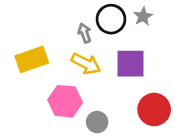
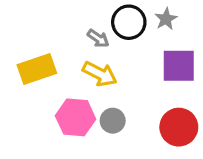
gray arrow: (85, 33) -> (98, 38), turned 144
purple square: (130, 64) -> (179, 66), moved
gray circle: (97, 122) -> (113, 121), moved

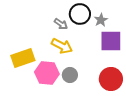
gray star: (166, 19) -> (101, 20), moved
yellow rectangle: (37, 69) -> (23, 58), moved

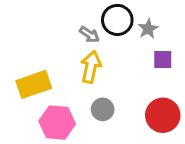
purple square: (111, 41) -> (163, 60), size x0.6
yellow arrow: (62, 46) -> (91, 67), turned -105
pink hexagon: (47, 73) -> (57, 123), moved

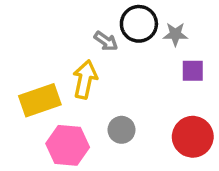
gray star: (148, 29) -> (175, 34), turned 30
yellow arrow: (91, 67) -> (85, 79), moved

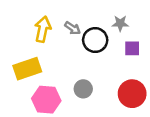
black circle: (139, 24) -> (95, 40), moved
yellow arrow: (85, 79) -> (43, 29), moved

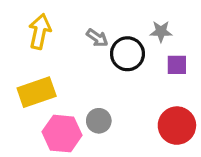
yellow arrow: (43, 29) -> (40, 31), moved
gray circle: (83, 89) -> (99, 121), moved

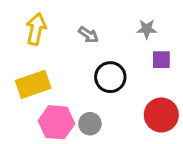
black circle: (127, 54) -> (110, 77), moved
gray circle: (99, 121) -> (90, 124), moved

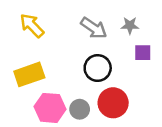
yellow arrow: (36, 29) -> (32, 25), turned -56
gray arrow: (88, 35) -> (94, 28), moved, size x1.5
red circle: (161, 115) -> (113, 103), moved

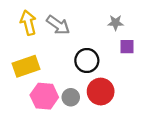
yellow arrow: (32, 25) -> (28, 23), turned 30
gray arrow: (94, 28) -> (58, 25), moved

